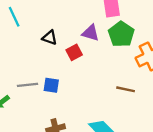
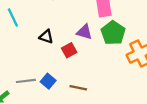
blue square: (51, 85) -> (48, 81), turned 32
brown line: (126, 89) -> (78, 88), moved

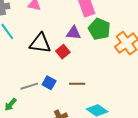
black triangle: (46, 37) -> (40, 43), size x1.6

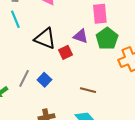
brown line: (77, 84) -> (88, 90), moved
gray line: (29, 86) -> (24, 78), turned -60

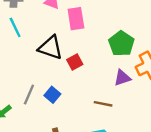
pink rectangle: (100, 14) -> (76, 19), moved
purple triangle: (81, 36) -> (122, 78), moved, turned -35

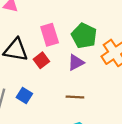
pink rectangle: (76, 19) -> (50, 35), moved
purple triangle: (122, 78) -> (76, 62), moved

